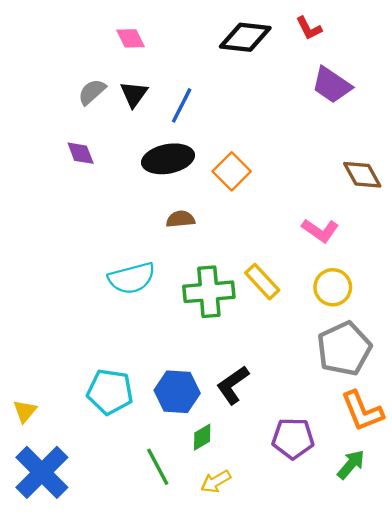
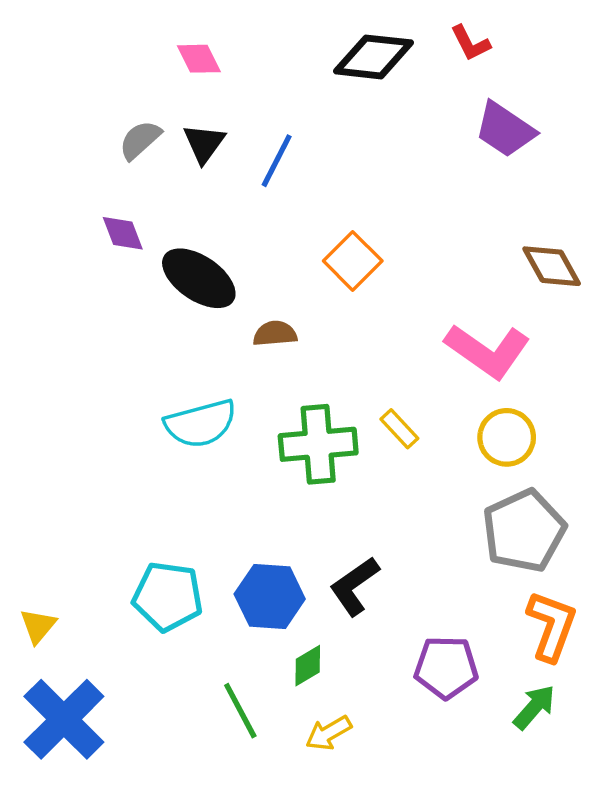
black ellipse: (168, 159) -> (199, 278), moved, turned 45
pink L-shape: (320, 230) -> (488, 351), size x1.5
yellow rectangle: (262, 282) -> (399, 429), size x0.7
orange L-shape: (362, 411) -> (552, 626), turned -138

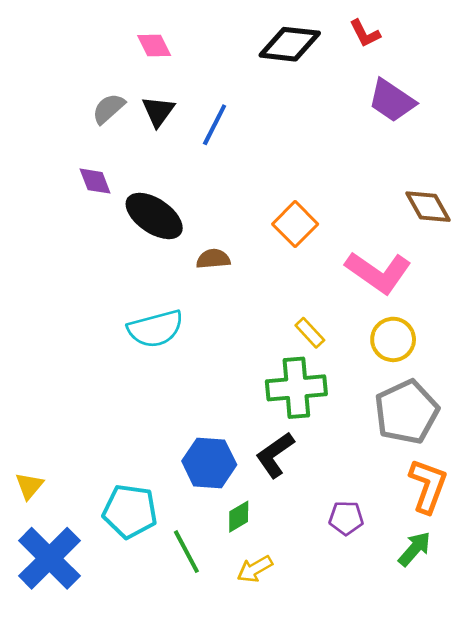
orange square: (353, 261) -> (295, 224), moved
green cross: (318, 444) -> (296, 388), moved
cyan pentagon: (168, 596) -> (130, 511), moved
purple pentagon: (446, 667) -> (346, 518), size x0.7

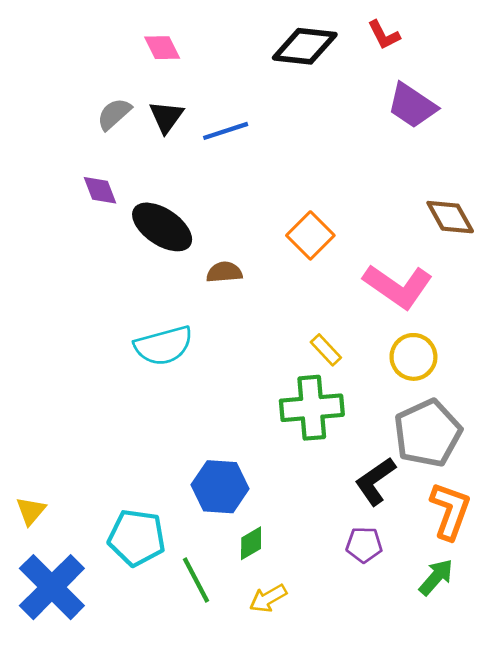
blue line: (215, 125) -> (226, 131), turned 45
black L-shape: (275, 455) -> (375, 481), moved

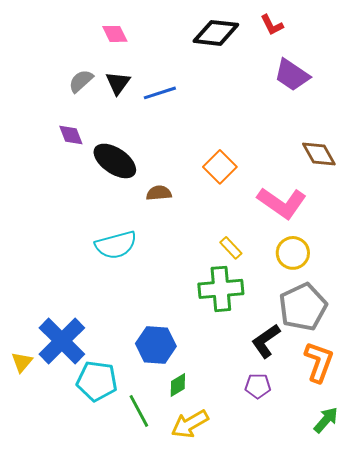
green arrow: (436, 577) -> (326, 420), moved
blue cross: (52, 587) -> (62, 341), moved
yellow arrow: (268, 598) -> (190, 424), size x1.4

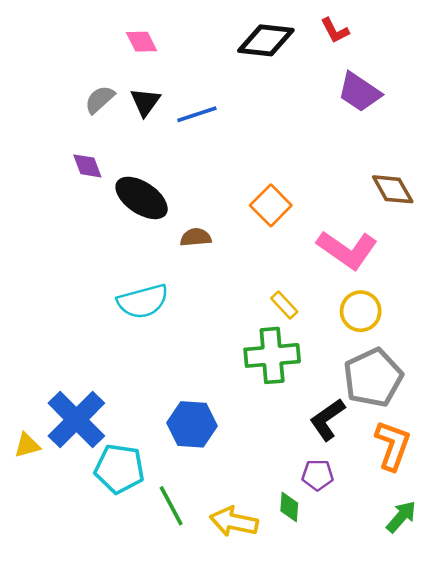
yellow triangle: (22, 362) -> (27, 445), turned 35
green diamond: (178, 385) -> (289, 507), moved, turned -55
yellow arrow: (190, 424) -> (234, 522), turned 42

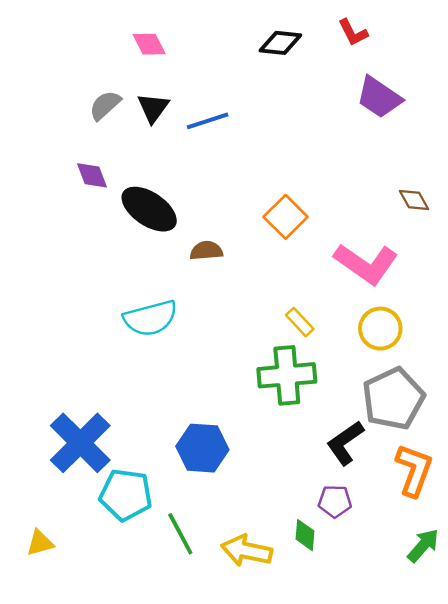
black diamond: (266, 40) -> (280, 43), size x0.7
brown diamond: (393, 189) -> (414, 200), size x0.7
yellow triangle: (27, 445) -> (40, 543), moved

